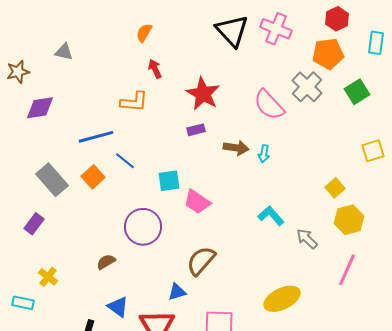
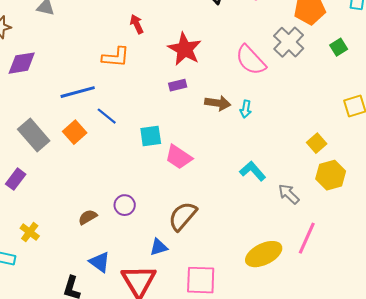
green square: (357, 92) -> (339, 47), size x0.7
purple circle: (143, 227) -> (125, 205), moved, size x0.6
pink line: (347, 270) -> (307, 238), moved

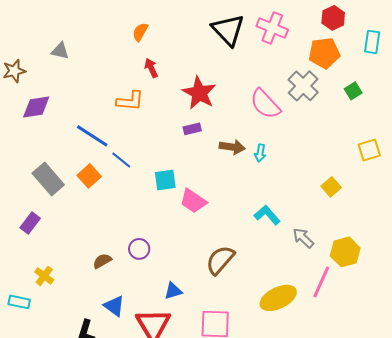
blue line: (78, 92) -> (92, 136), turned 48
yellow hexagon: (331, 175) -> (345, 252), moved
brown semicircle: (183, 216) -> (220, 260), moved

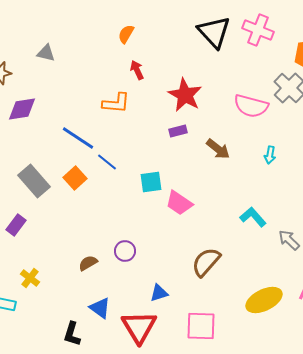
pink semicircle: (265, 104) -> (251, 106), turned -32
brown arrow: (232, 147) -> (218, 149), turned 30
cyan arrow: (260, 153) -> (270, 155), moved

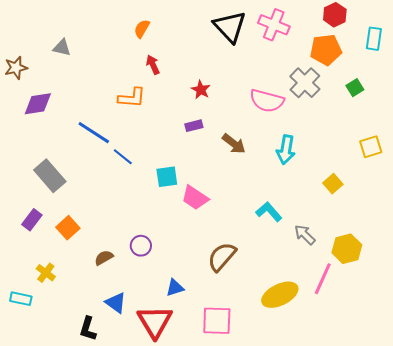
red star: (185, 95) -> (201, 90), size x0.6
cyan arrow: (270, 155) -> (286, 150), size x1.6
orange square: (75, 178) -> (68, 228), moved

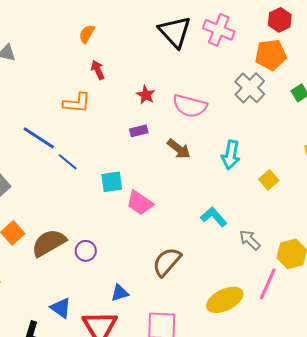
pink semicircle: (267, 101) -> (190, 106), moved
yellow square: (333, 184) -> (269, 180), moved
brown semicircle: (104, 258) -> (49, 243), moved, size x1.8

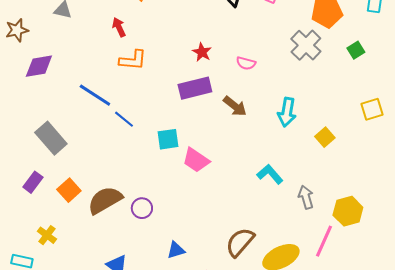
red arrow: (98, 70) -> (119, 27), moved
pink semicircle: (190, 106) -> (246, 63), size x0.6
purple rectangle: (139, 131) -> (195, 88), size x1.8
gray arrow: (250, 240) -> (306, 197), turned 30
brown semicircle: (167, 262) -> (240, 242), moved

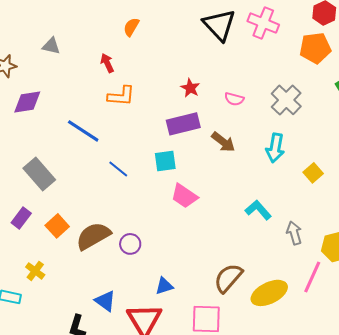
gray cross: (306, 45) -> (286, 100), moved
blue line: (124, 119) -> (118, 169), moved
cyan square: (168, 139) -> (165, 161), moved

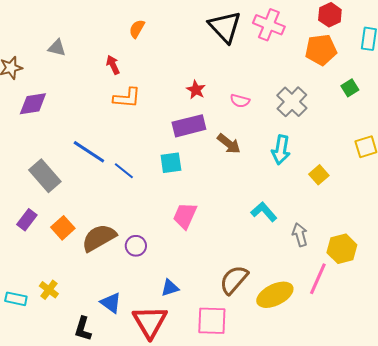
blue line: (83, 131) -> (89, 152), moved
pink trapezoid: (184, 196) -> (185, 216), moved, turned 80
yellow cross: (35, 271) -> (49, 290), moved

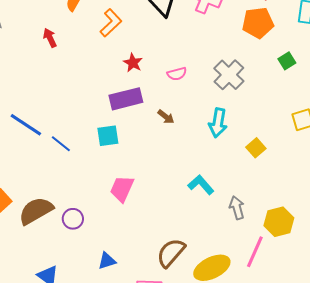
orange L-shape: (127, 98) -> (111, 23), moved, turned -48
pink semicircle: (240, 101) -> (177, 74), turned -30
brown arrow: (229, 144) -> (166, 117), size x0.7

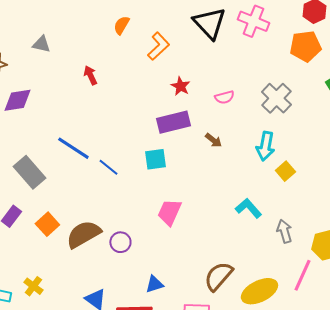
red arrow: (50, 38) -> (90, 75), moved
yellow square: (256, 148) -> (285, 171), moved

